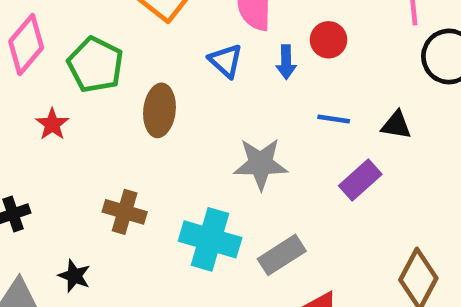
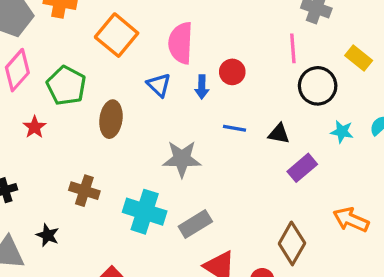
purple rectangle: (360, 180) -> (302, 168), moved

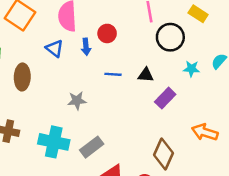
gray star: (182, 159) -> (77, 101), size x0.7

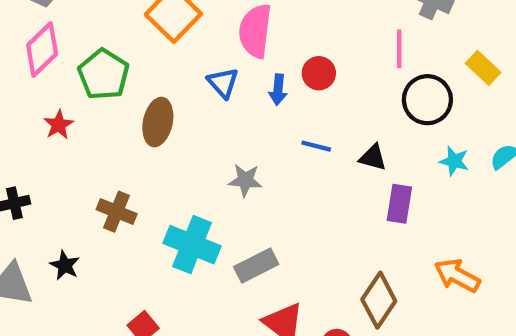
purple rectangle: (165, 98) -> (399, 204), turned -45

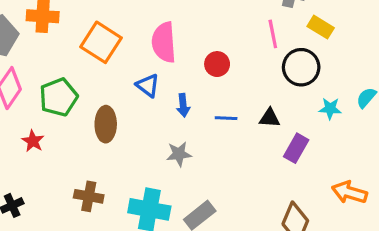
yellow rectangle: (483, 68) -> (321, 27), moved
green pentagon: (104, 74) -> (59, 97), turned 30
blue arrow: (278, 90) -> (183, 105), moved
purple rectangle: (399, 204) -> (296, 148), turned 32

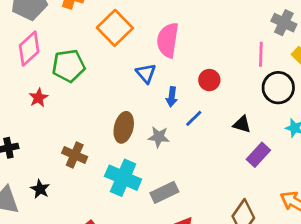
red circle: (217, 64) -> (209, 80), moved
blue line: (226, 118) -> (194, 118), moved, turned -60
brown ellipse: (106, 124) -> (124, 127), moved

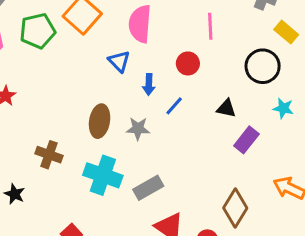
pink line: (261, 54) -> (210, 26), moved
green pentagon: (69, 66) -> (38, 31), moved

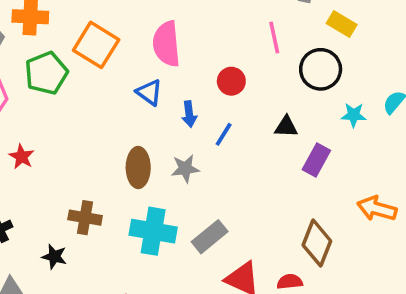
pink line: (210, 26) -> (274, 37), moved
black star: (15, 194) -> (54, 257), moved

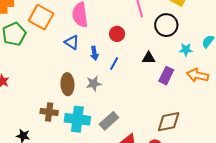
orange arrow: (377, 209) -> (197, 75), moved
brown cross: (85, 218) -> (49, 112), moved
brown diamond: (317, 243) -> (169, 122), turned 60

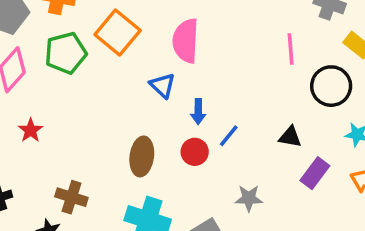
red circle: (117, 34) -> (195, 152), moved
gray star: (94, 84) -> (249, 198), moved
brown cross: (49, 112) -> (71, 197), moved

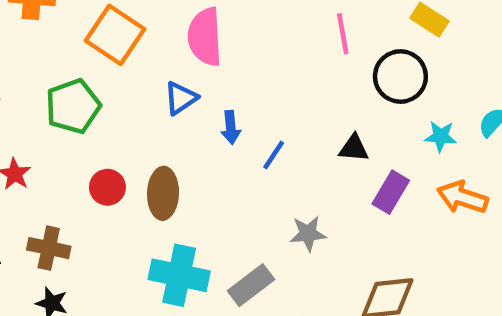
green pentagon: (66, 53) -> (73, 106), moved
blue triangle: (163, 85) -> (181, 98), turned 48
red circle: (195, 152) -> (107, 187), moved
brown cross: (71, 197) -> (49, 248), moved

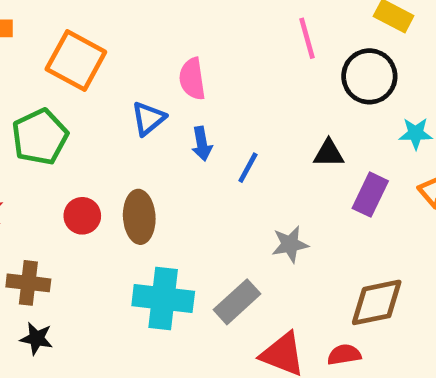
pink semicircle: (205, 37) -> (192, 79), moved, size x0.7

